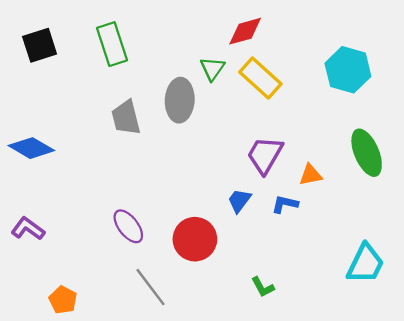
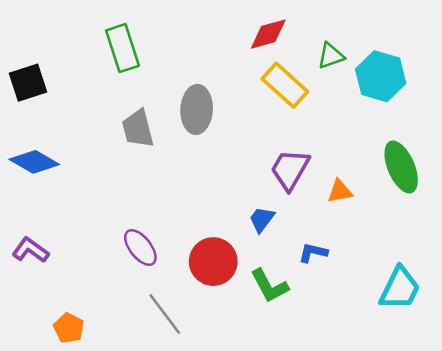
black square: (40, 45) -> (28, 83), moved
green triangle: (212, 69) -> (331, 56), moved, turned 36
blue L-shape: (285, 204) -> (313, 253), moved
green L-shape: (263, 287) -> (269, 286), moved, size x1.5

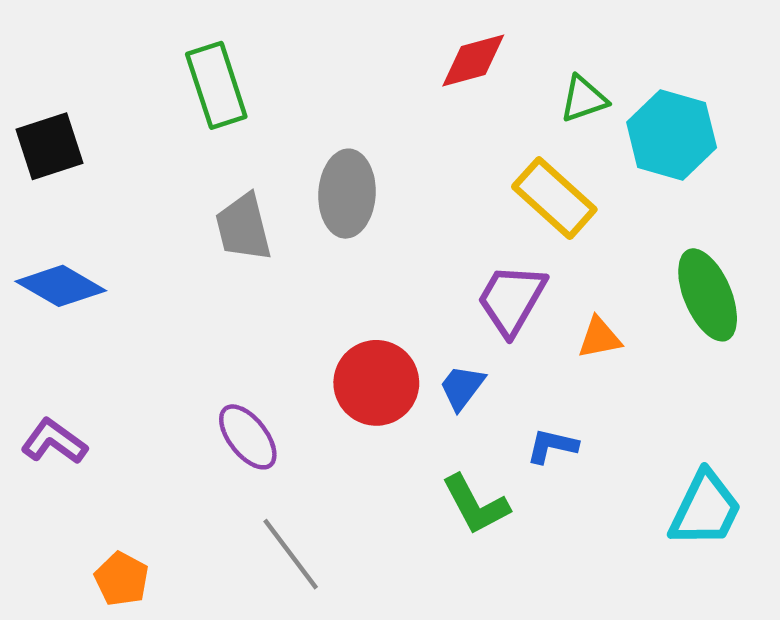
yellow rectangle: (285, 85) -> (554, 198), moved
red circle: (213, 262) -> (376, 383), moved

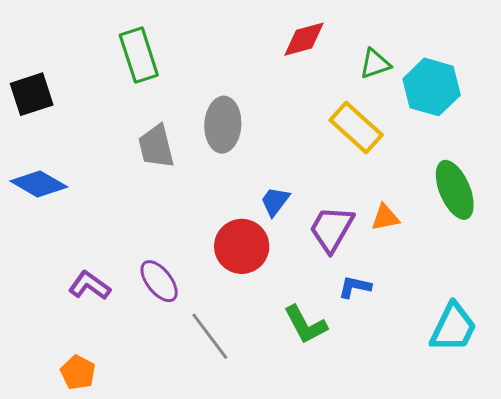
purple trapezoid: (512, 299) -> (332, 229), moved
blue trapezoid: (462, 387) -> (275, 201), moved
purple L-shape: (54, 441) -> (90, 285), moved
gray line: (291, 554) -> (210, 336), moved

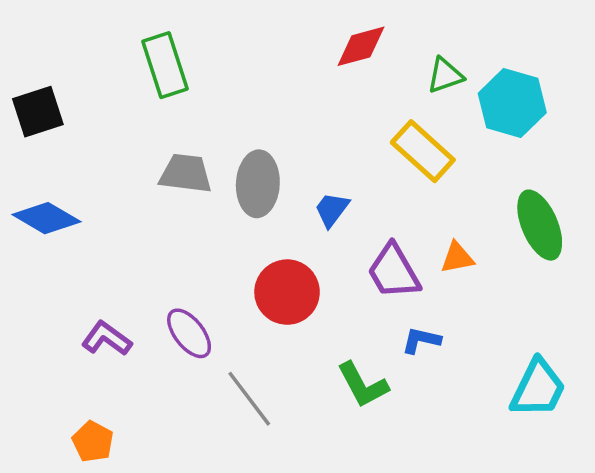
gray ellipse: (223, 125) -> (258, 184), moved
gray trapezoid: (156, 146) -> (186, 173), turned 111
blue trapezoid: (275, 201) -> (332, 210), moved
purple trapezoid: (332, 229) -> (394, 271), turned -60

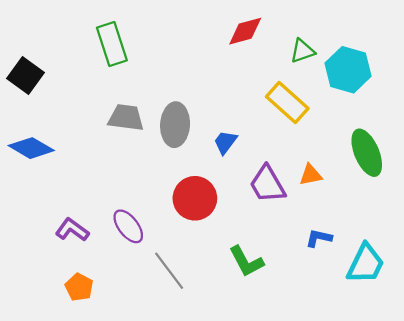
black square: (38, 112) -> (25, 76), turned -36
blue L-shape: (421, 340) -> (319, 238), moved
orange pentagon: (93, 442) -> (79, 287), moved

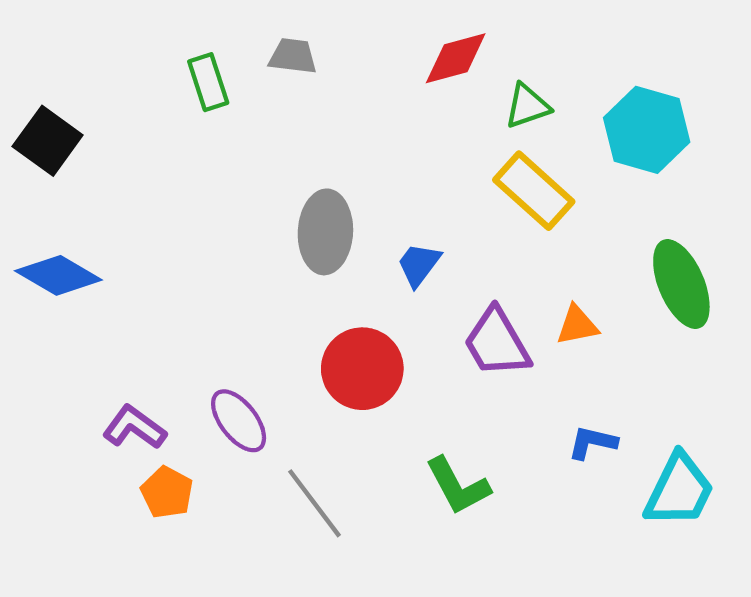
green rectangle: (112, 44) -> (208, 82), size x0.7
green triangle: (302, 51) -> (527, 106), moved
gray trapezoid: (126, 118) -> (293, 56), moved, size x0.7
orange pentagon: (79, 287) -> (167, 492), moved

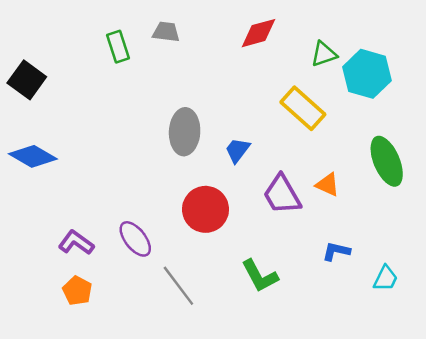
green triangle: (527, 106) -> (324, 54), moved
orange triangle: (577, 325) -> (328, 185), turned 35
cyan trapezoid: (679, 490) -> (385, 278), size x0.6
orange pentagon: (167, 492) -> (77, 291), moved

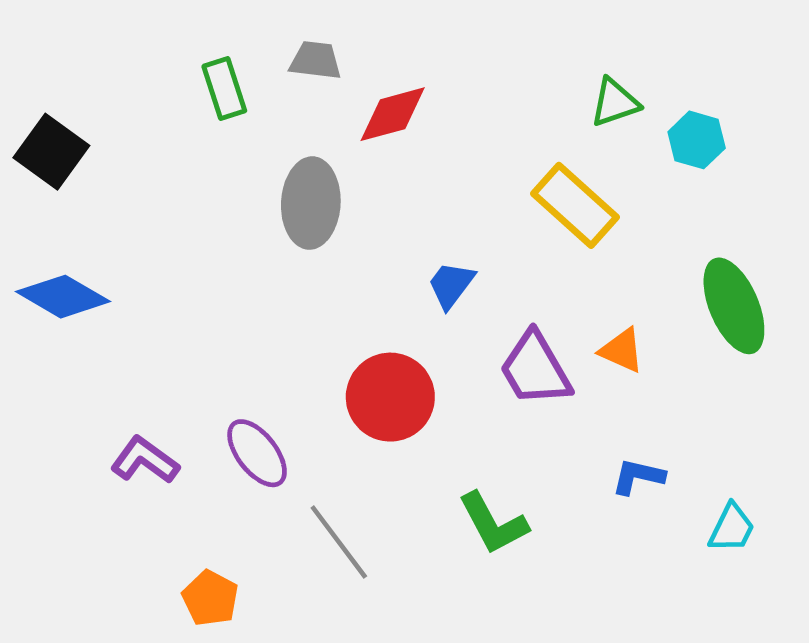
red diamond: (259, 33) -> (393, 114), moved
cyan hexagon: (367, 74) -> (697, 140), size x0.6
gray ellipse: (185, 132) -> (311, 203), moved
orange pentagon: (77, 291) -> (210, 598), moved

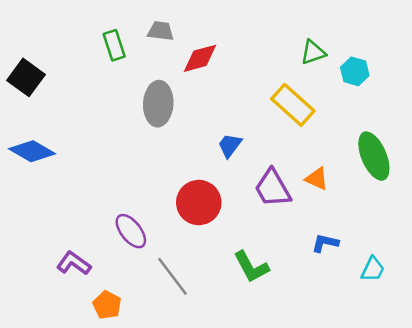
purple L-shape: (145, 460) -> (74, 263), moved

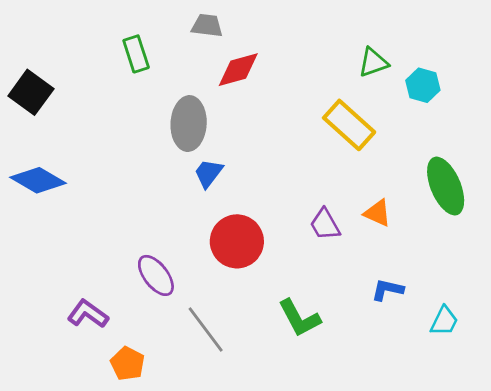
gray trapezoid: (161, 31) -> (207, 26), moved
blue trapezoid: (230, 145) -> (208, 173), moved
purple trapezoid: (273, 188) -> (325, 224), size x0.7

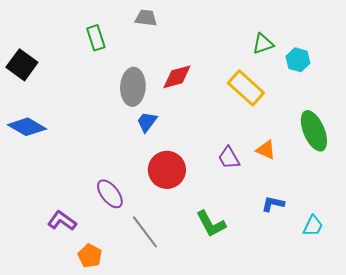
red diamond: (238, 70) -> (177, 77), moved

